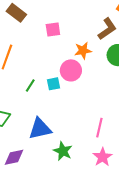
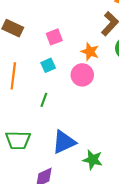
orange star: (83, 51) -> (90, 52), turned -30
cyan square: (54, 84) -> (48, 65), moved

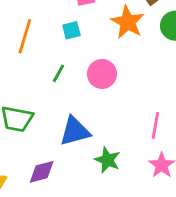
orange star: (90, 52) -> (128, 22), size x1.4
pink circle: (82, 75) -> (102, 74), moved

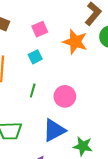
pink circle: (102, 74) -> (65, 96), moved

